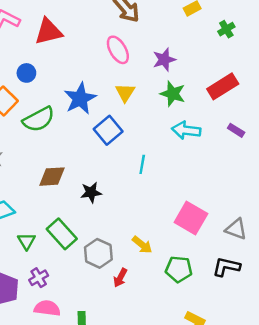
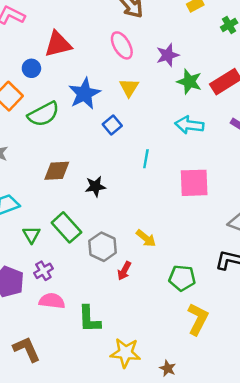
red triangle: (48, 32) -> (58, 44), moved
green star: (173, 94) -> (189, 82), moved
blue square: (108, 130) -> (112, 125), size x0.7
pink square: (191, 218) -> (194, 183), moved, turned -32
green pentagon: (179, 269) -> (182, 278), moved

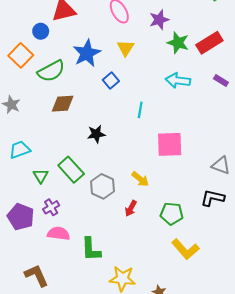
brown diamond: (57, 171) -> (63, 104), moved
pink square: (194, 183) -> (170, 144), moved
red arrow: (124, 271) -> (131, 208), moved
yellow L-shape: (198, 319) -> (185, 249), turned 112

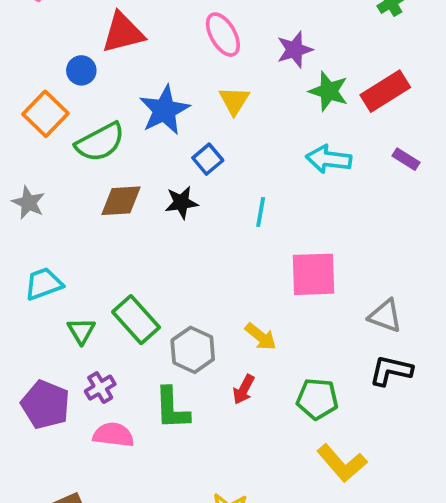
black star: (96, 134) -> (181, 203), moved
gray triangle: (221, 165) -> (385, 316), moved
green L-shape: (91, 249) -> (172, 408), moved

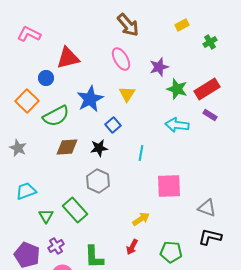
purple rectangle: (406, 159) -> (210, 115), moved
yellow arrow: (261, 337) -> (141, 219), turned -72
gray hexagon: (193, 350) -> (98, 181), moved

